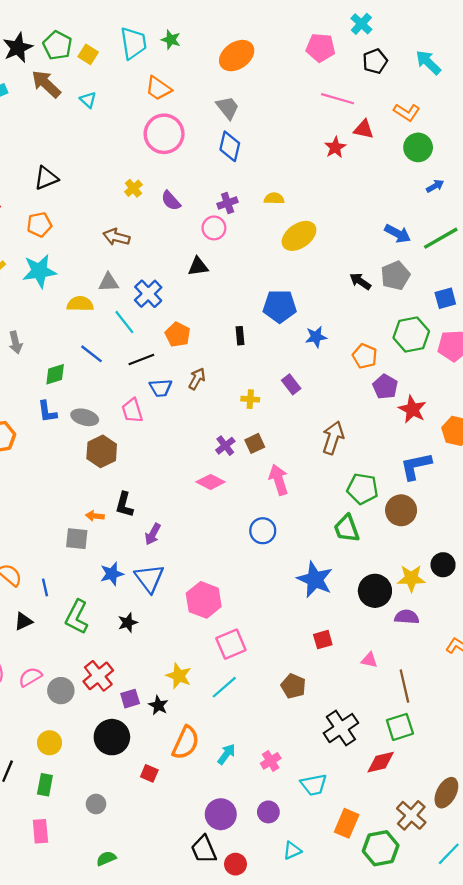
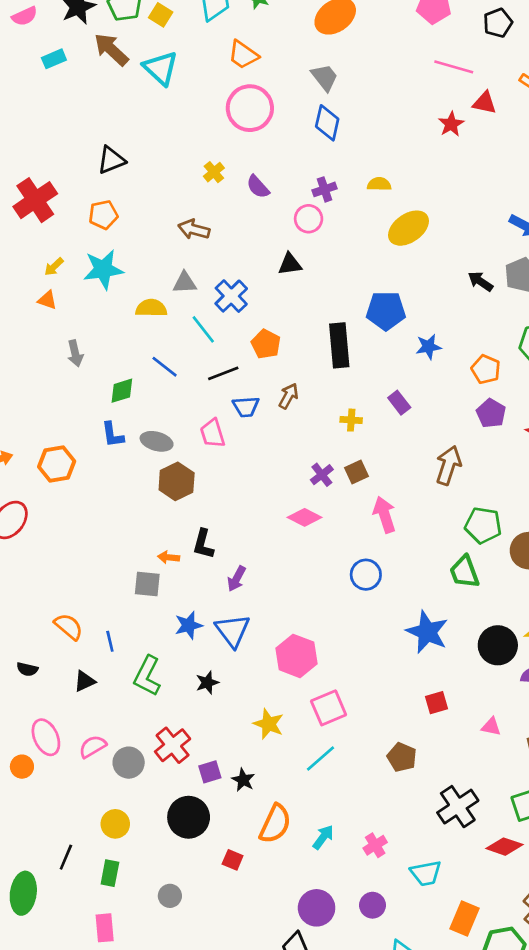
cyan triangle: (88, 100) -> (161, 68), size x1.8
black rectangle: (240, 336) -> (339, 345), size x2.0
purple pentagon: (385, 387) -> (491, 413), moved
yellow star: (179, 676) -> (269, 724), moved
red diamond: (381, 762) -> (504, 847), turned 32

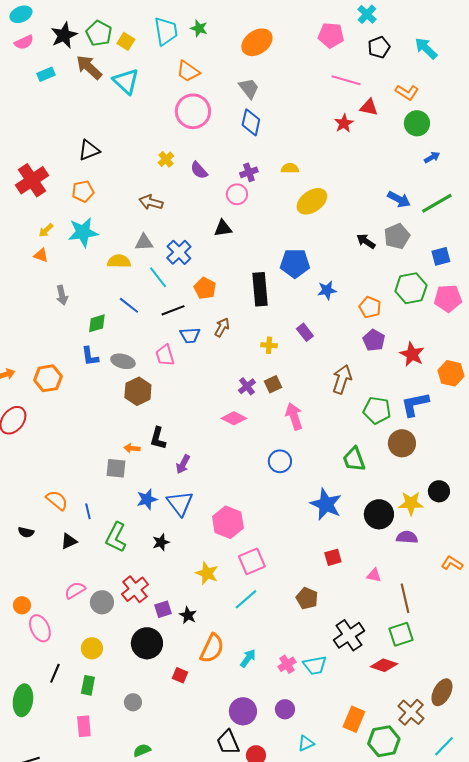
green pentagon: (483, 525) -> (377, 410), moved
pink ellipse: (46, 737) -> (40, 628), moved
cyan trapezoid: (426, 873) -> (315, 665), moved

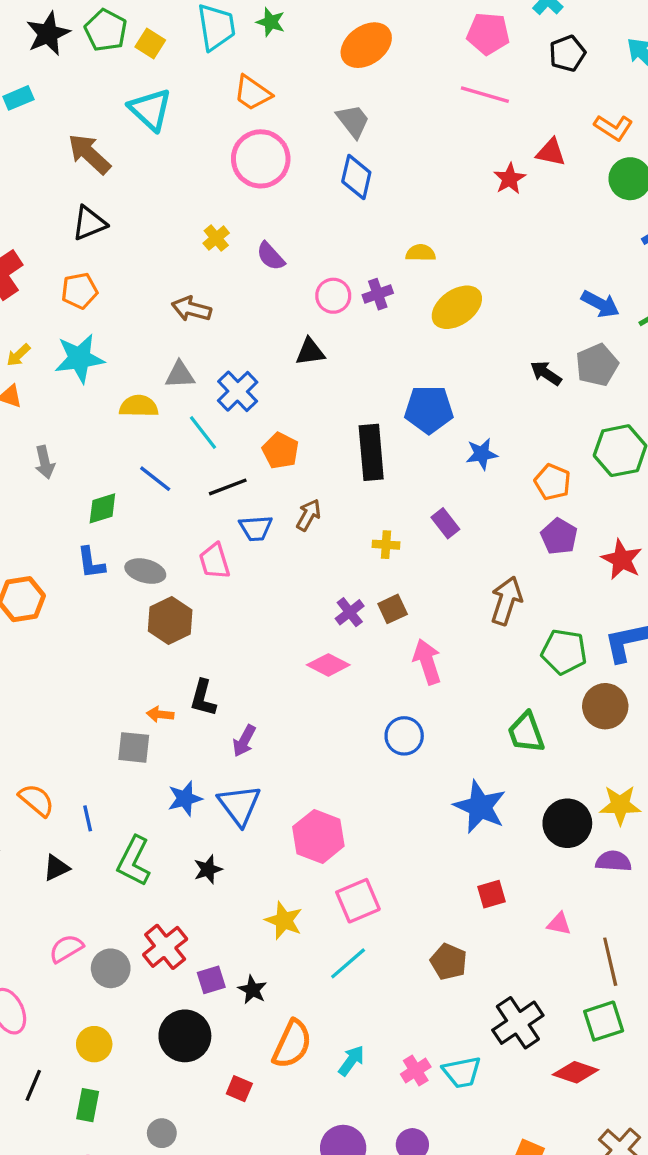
brown arrow: (89, 67) -> (89, 154), moved
pink line: (346, 80) -> (485, 95), moved
purple cross: (249, 172) -> (378, 294), moved

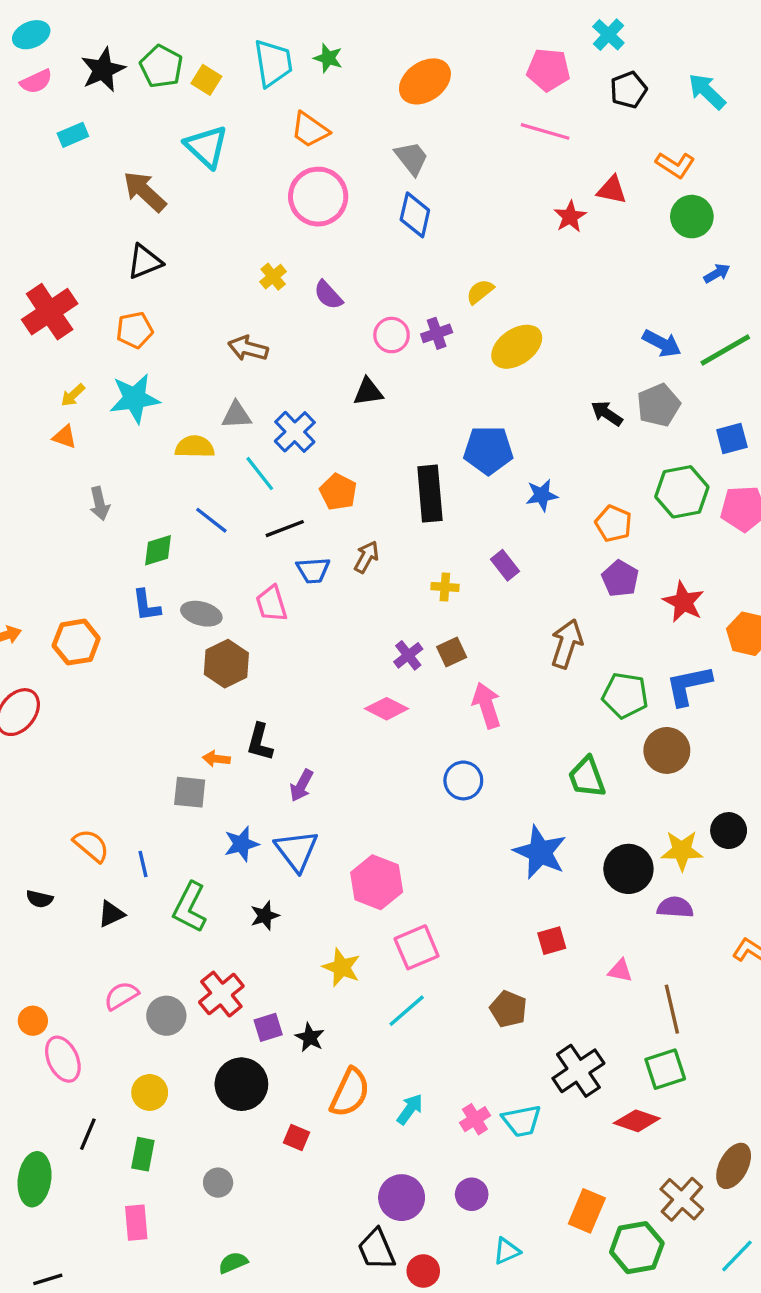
yellow semicircle: (421, 253) -> (480, 292), turned -40

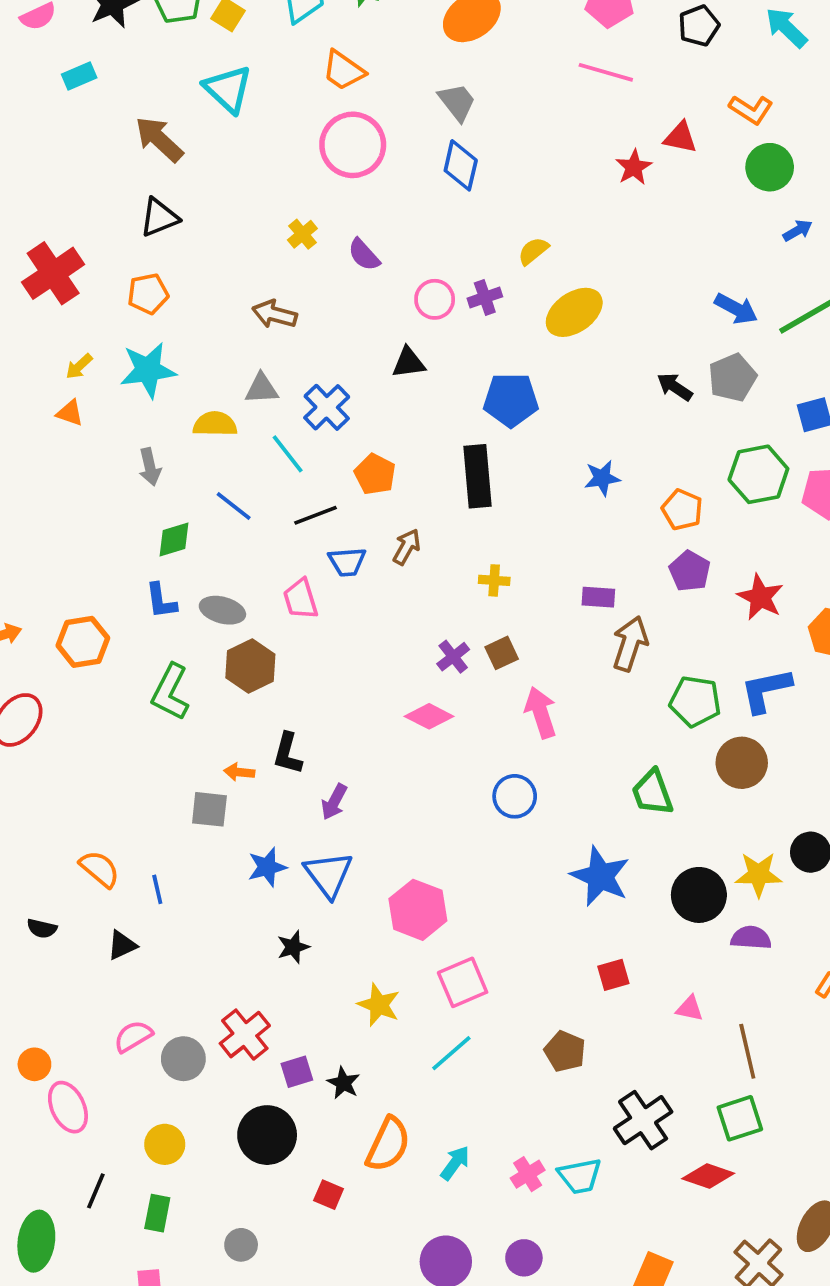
blue pentagon: (488, 450) -> (511, 400), moved
gray arrow: (100, 504) -> (150, 467), moved
purple rectangle: (505, 565) -> (598, 597), moved, turned -48
green L-shape: (190, 907) -> (170, 692), moved

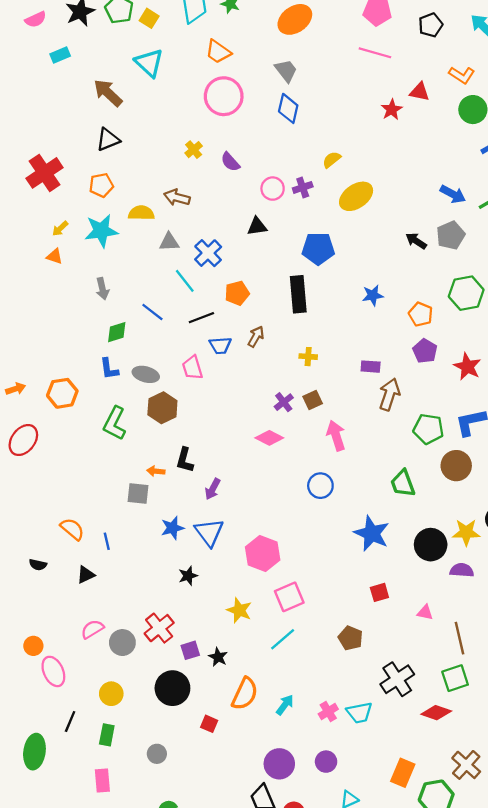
yellow semicircle: (215, 424) -> (141, 213), moved
orange pentagon: (375, 474) -> (237, 293), turned 30

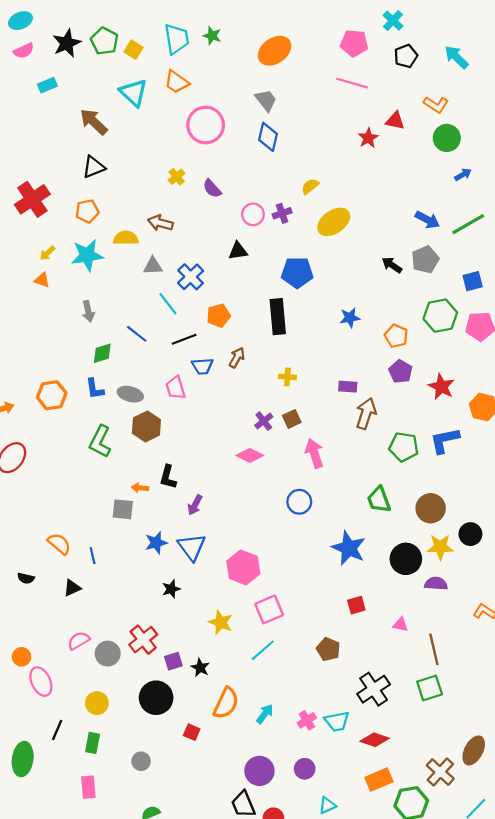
orange trapezoid: (218, 52) -> (177, 82), moved
orange hexagon: (62, 393) -> (52, 395), moved
brown circle: (456, 466) -> (431, 508), moved
red diamond: (436, 713) -> (375, 740), moved
orange rectangle: (403, 773) -> (379, 780), turned 44

